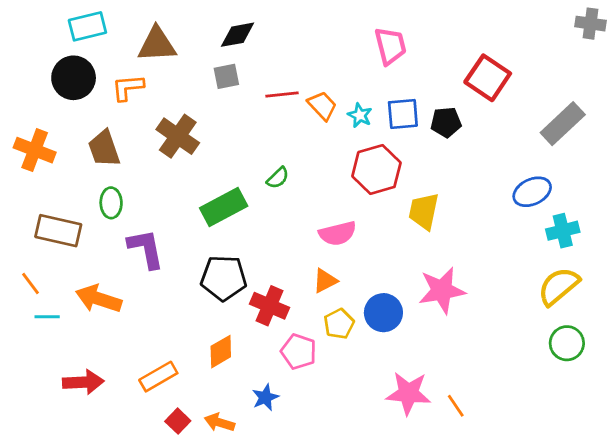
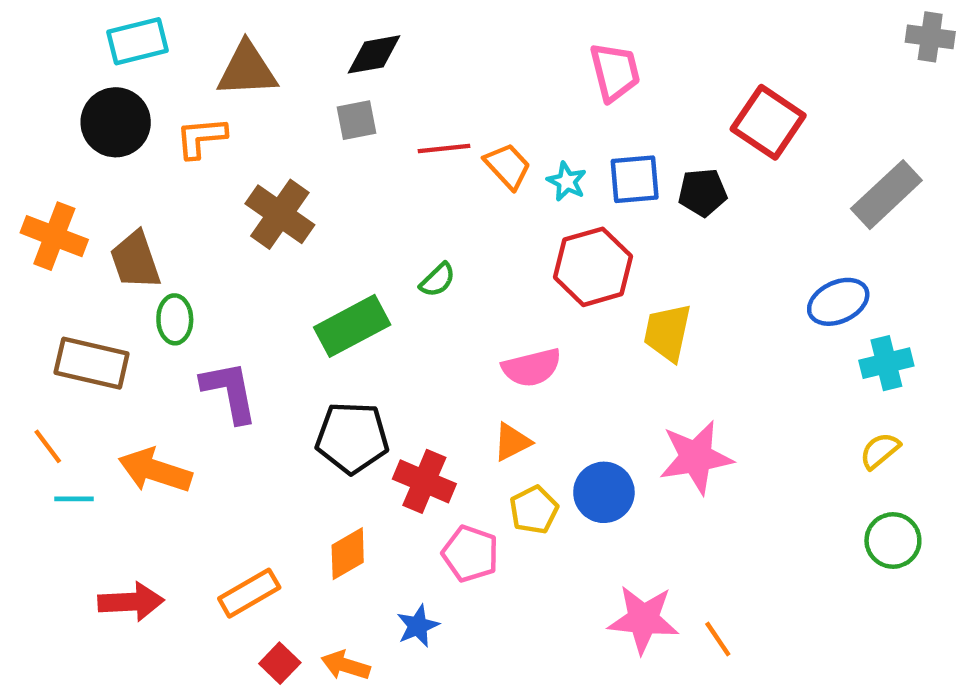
brown trapezoid: (104, 149) -> (135, 260), moved
yellow semicircle: (559, 286) -> (880, 451), size x0.6

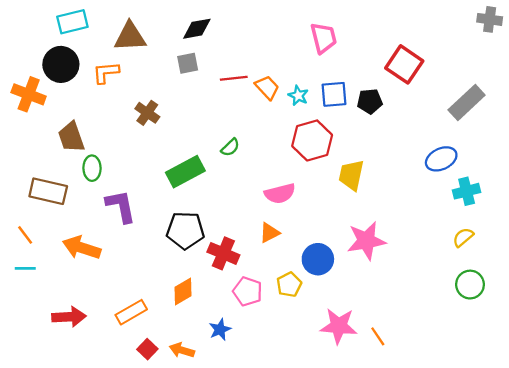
brown cross: (280, 214) -> (147, 113), size x0.7
orange cross: (54, 236) -> (29, 94), moved
cyan line: (74, 499) -> (25, 268), moved
yellow pentagon: (534, 510) -> (289, 285), moved

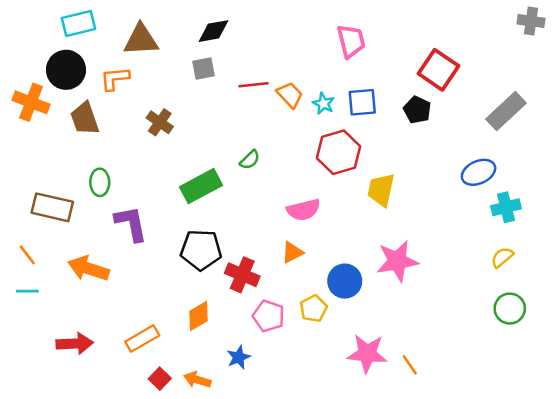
black pentagon: (370, 101) -> (417, 110), moved, turned 30
brown trapezoid: (71, 137) -> (85, 119), moved

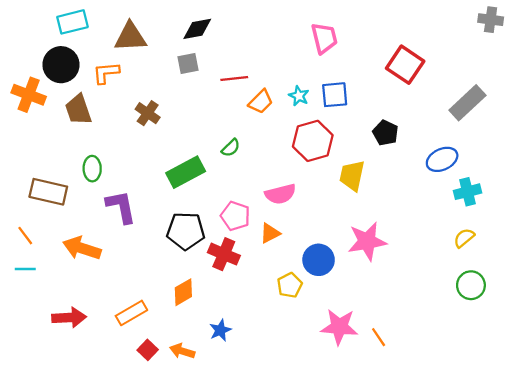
orange trapezoid: (290, 95) -> (261, 102), moved, turned 88
black pentagon: (417, 110) -> (385, 133), moved
pink pentagon: (268, 316) -> (235, 216), moved

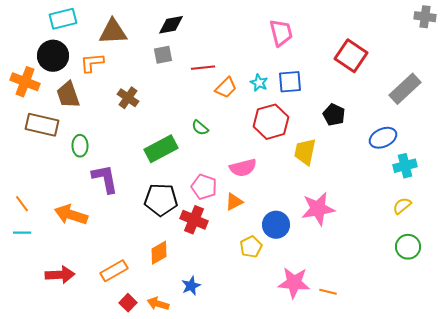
green semicircle: (231, 148) -> (200, 128), turned 84
brown rectangle: (48, 192) -> (42, 125), moved
orange line: (379, 337) -> (328, 292), turned -42

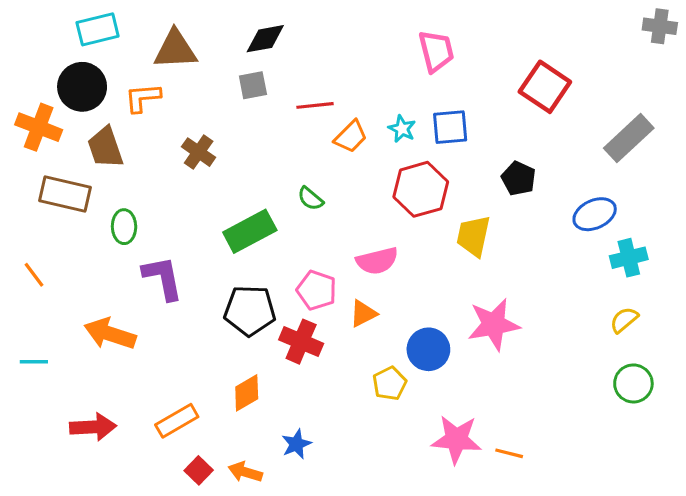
orange line: (22, 204) -> (34, 275), moved

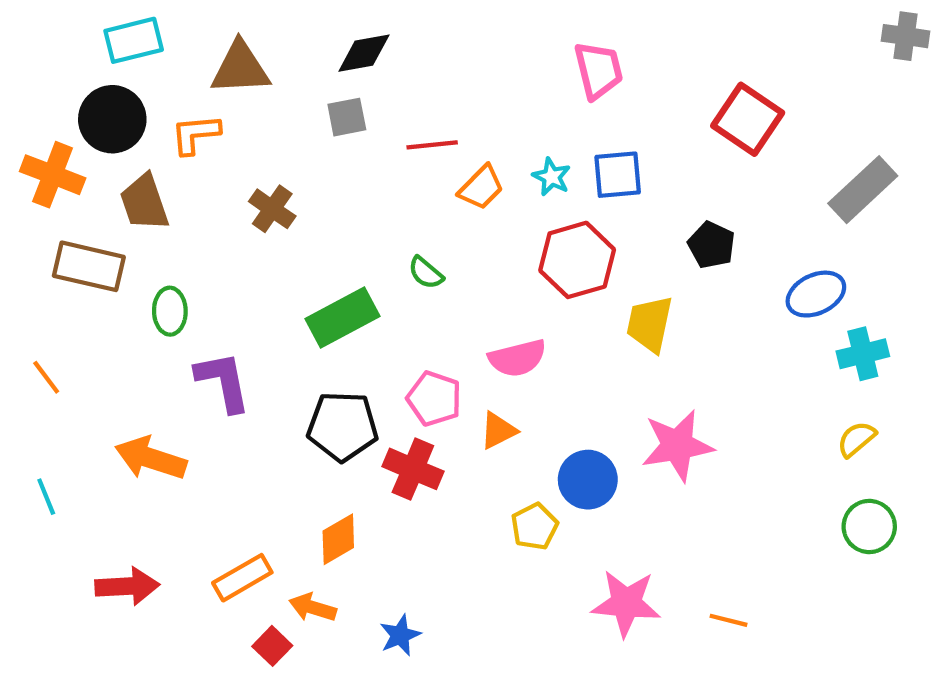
cyan line: (34, 362) -> (46, 497), turned 68
blue star: (296, 444) -> (400, 635), moved
orange line: (509, 453) -> (729, 620), moved
orange arrow: (245, 472) -> (313, 608), moved

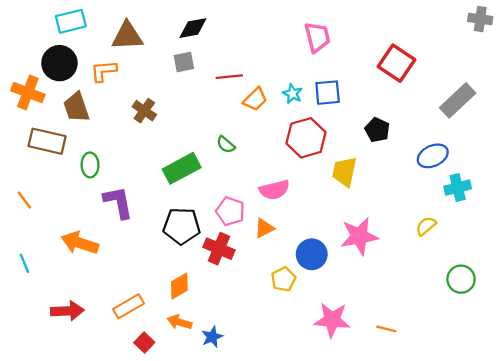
yellow semicircle: (856, 439) -> (426, 226), moved
orange arrow: (313, 608) -> (179, 322), moved

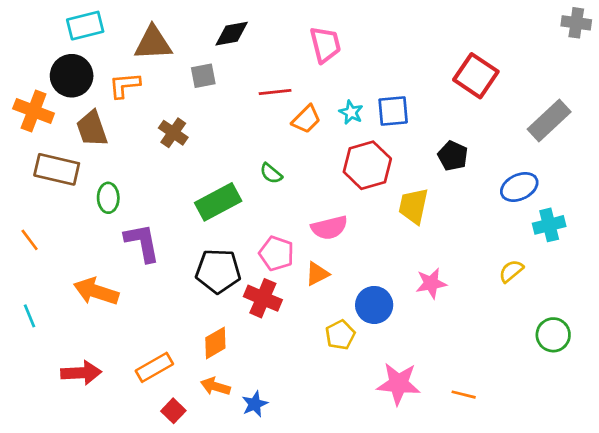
pink trapezoid: (317, 37) -> (325, 45), moved
gray square: (184, 62) -> (203, 76), moved
pink star: (359, 236) -> (431, 283), size x0.7

